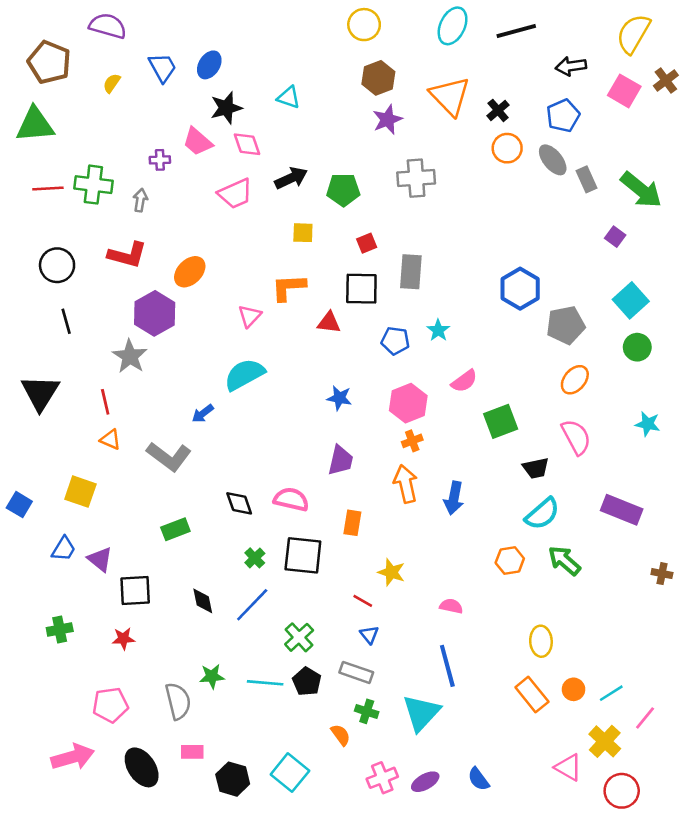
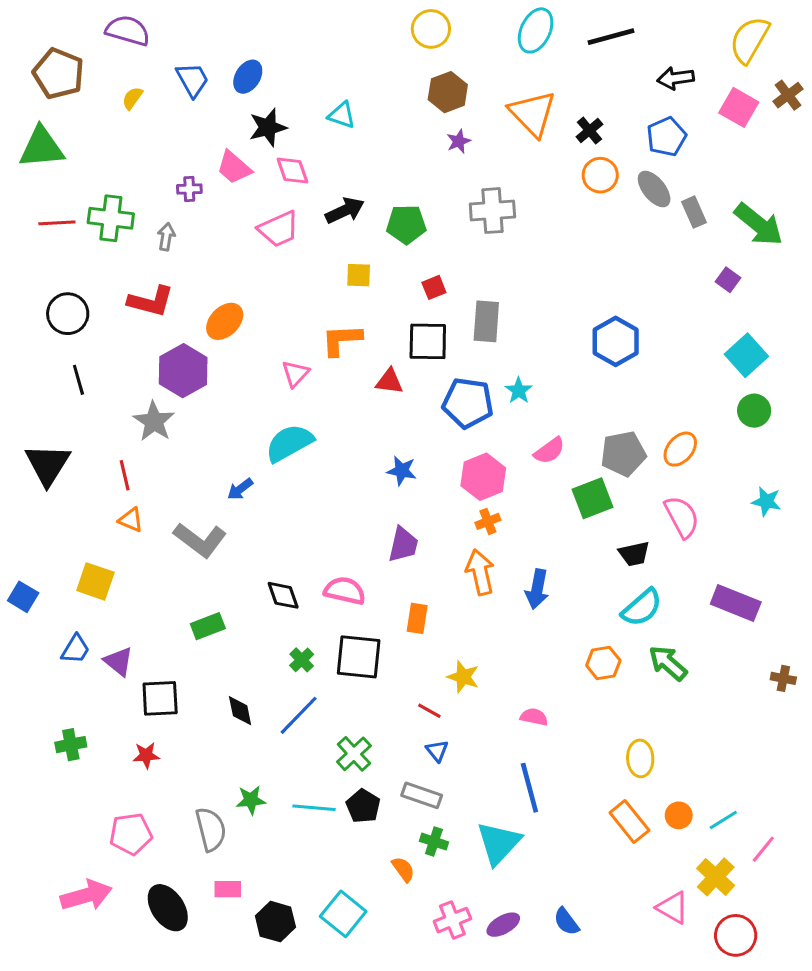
purple star: (387, 120) -> (459, 141), size x0.7
gray pentagon: (566, 325) -> (623, 454), moved
blue pentagon: (395, 341) -> (468, 403), size x1.5

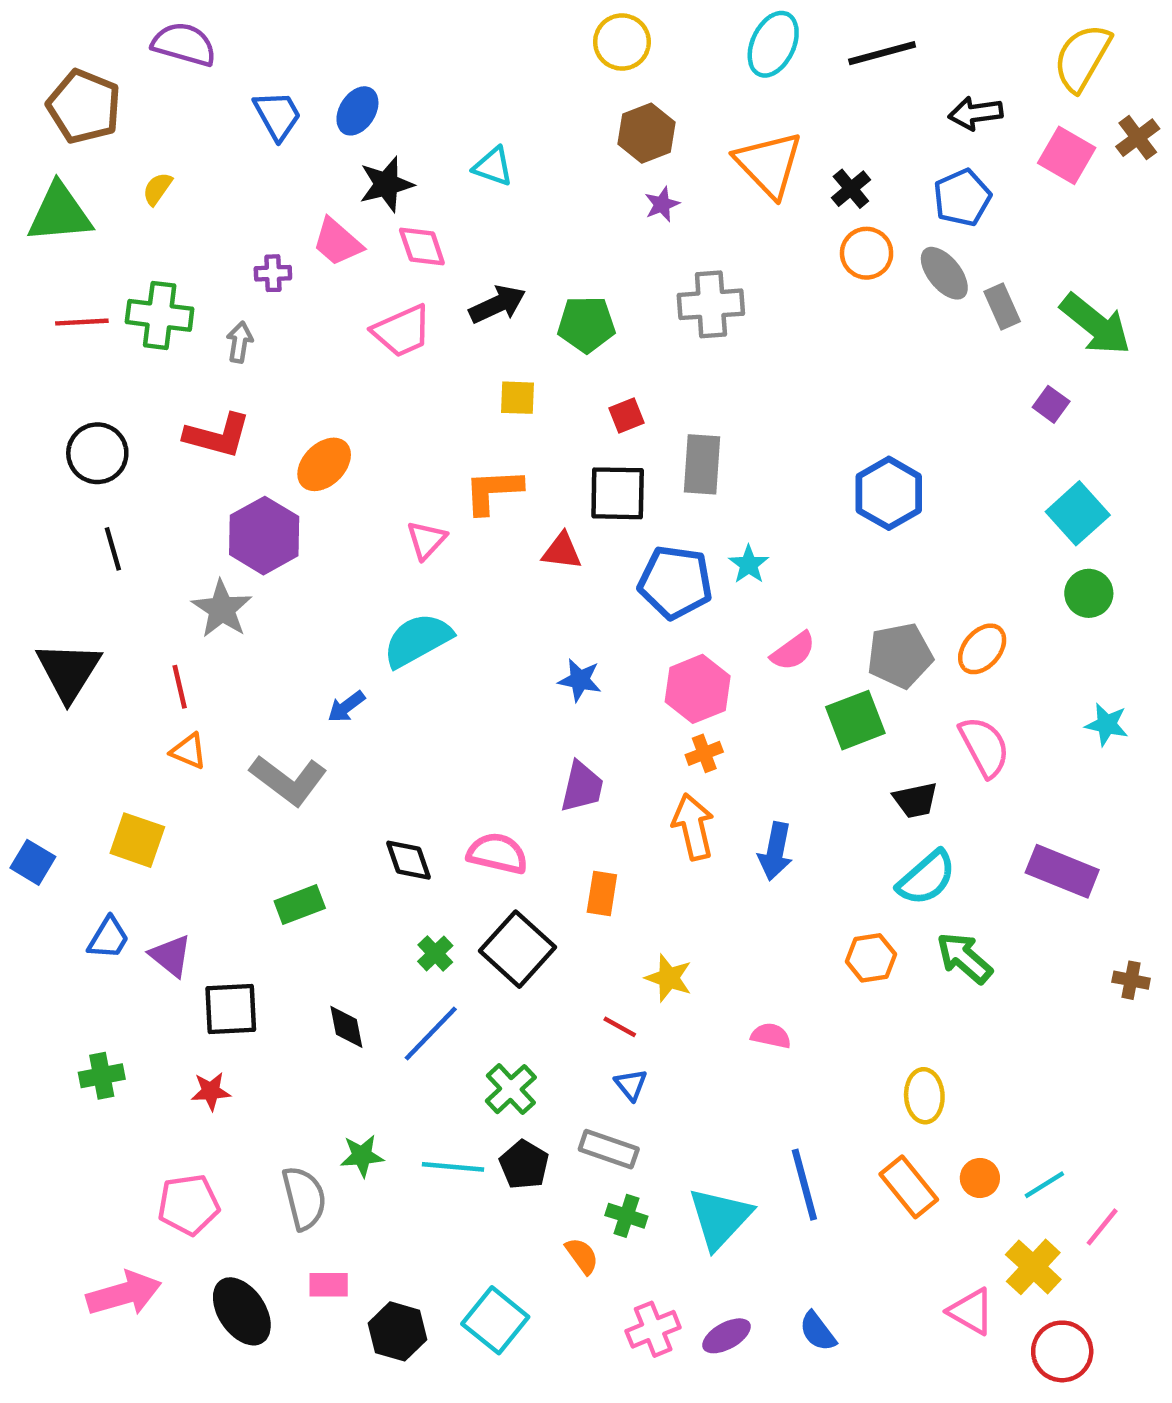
yellow semicircle: (132, 98) -> (157, 189), moved
black square: (359, 657) -> (518, 949), turned 36
blue line: (529, 788) -> (804, 1185), moved

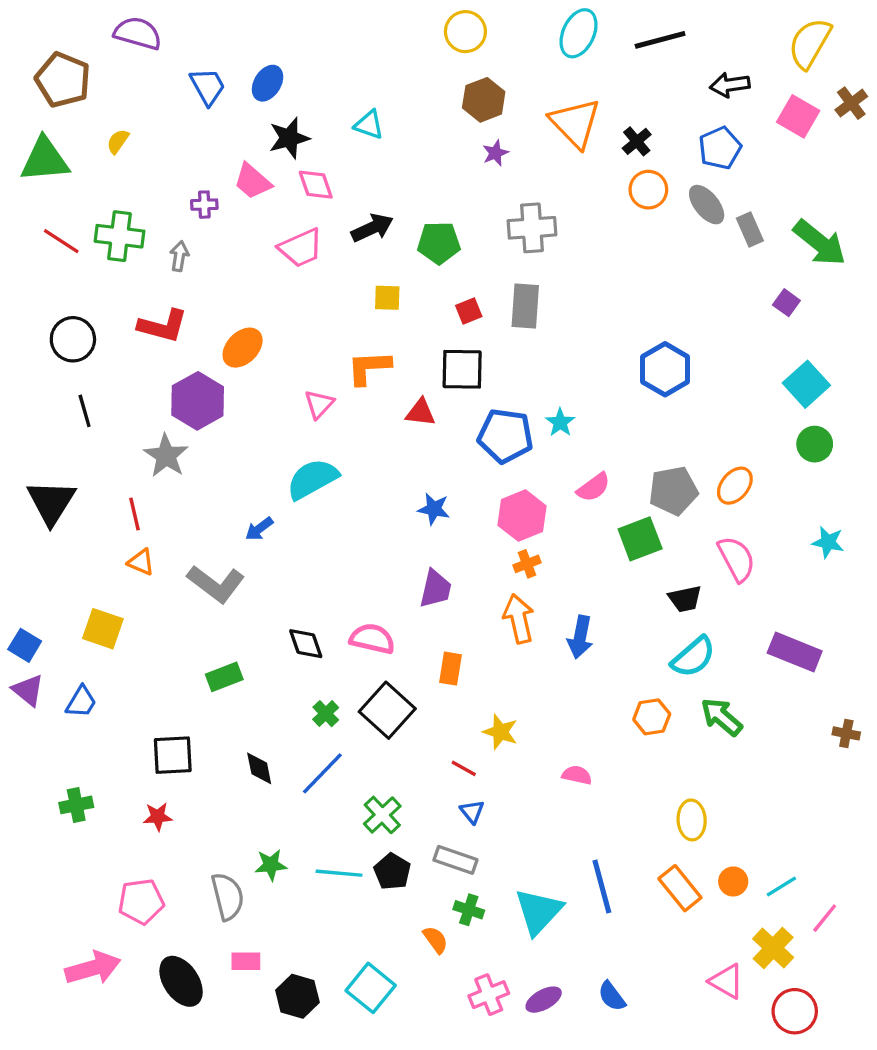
red line: (82, 322) -> (61, 241), turned 36
gray rectangle: (702, 464) -> (525, 306), moved
purple triangle: (171, 956) -> (28, 690), moved

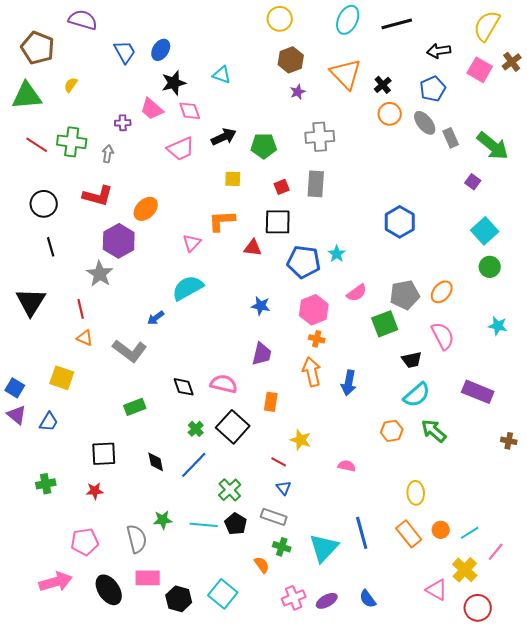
orange cross: (527, 564) -> (317, 339), turned 35
pink rectangle: (246, 961) -> (148, 578), size x1.4

